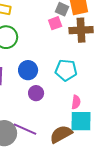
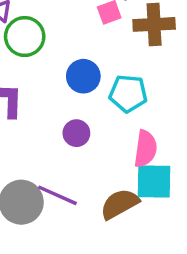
blue circle: (28, 70) -> (83, 76), moved
pink semicircle: (76, 102) -> (145, 149), size x1.5

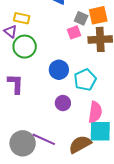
cyan pentagon: (128, 93) -> (85, 80), turned -30
purple circle: (76, 133) -> (63, 103), moved

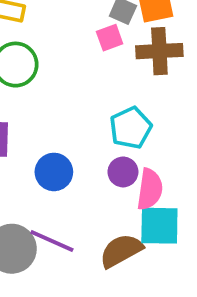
blue circle: (59, 70) -> (54, 172), moved
purple circle: (63, 103) -> (123, 172), moved

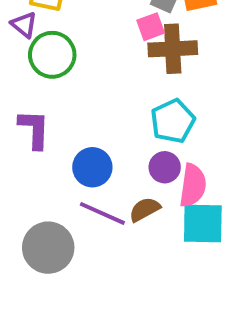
brown cross: (159, 51) -> (173, 49), moved
purple line: (52, 241) -> (102, 213), moved
brown semicircle: (121, 251) -> (145, 209), moved, size x0.7

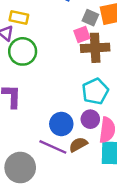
blue circle: (92, 167) -> (61, 124), moved

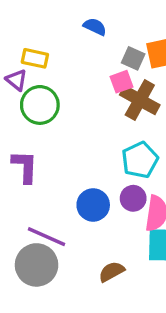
brown cross: (95, 48) -> (140, 100), turned 32
brown semicircle: (78, 145) -> (111, 272), moved
purple line: (53, 147) -> (47, 237), moved

